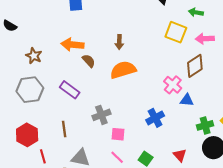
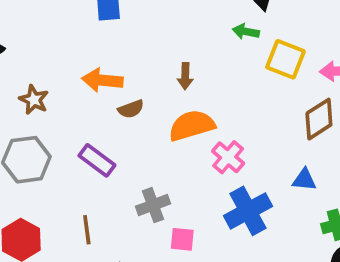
green arrow: (196, 12) -> (246, 32), moved
brown semicircle: (89, 61) -> (131, 109), turned 112
pink cross: (173, 85) -> (228, 157), moved
blue cross: (155, 118) -> (248, 211), size x1.4

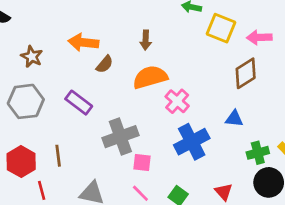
brown semicircle: (131, 109) -> (105, 64), turned -30
gray cross: (153, 205) -> (120, 137), size x1.4
brown line: (87, 230) -> (58, 156), moved

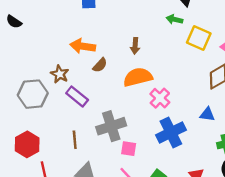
brown star: (32, 57) -> (60, 74), moved
brown line: (58, 156) -> (75, 140), moved

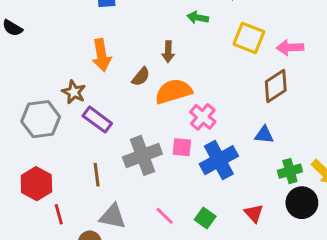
green arrow: (174, 19) -> (198, 18), moved
orange arrow: (83, 46) -> (102, 55), turned -105
brown semicircle: (100, 65) -> (141, 77), moved
pink square: (129, 149) -> (182, 147), moved

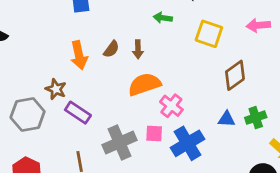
pink arrow: (290, 47) -> (258, 25), moved
brown semicircle: (141, 77) -> (111, 49), moved
green cross: (290, 171) -> (256, 118), moved

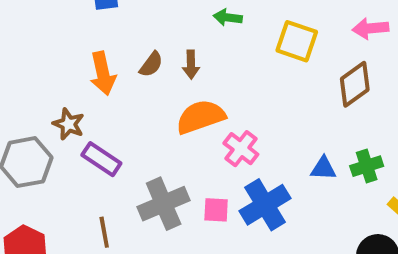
brown diamond: (235, 75) -> (355, 84), moved
pink square: (154, 134) -> (216, 210), moved

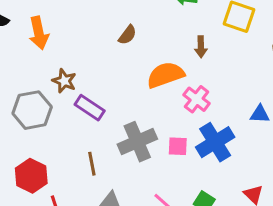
brown arrow: (191, 65) -> (201, 47), moved
orange arrow: (103, 73) -> (39, 33), moved

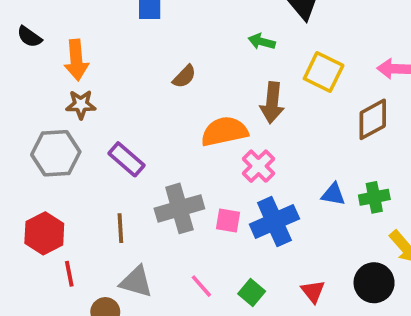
brown arrow: (201, 47) -> (272, 103), size x1.5
brown star: (64, 81) -> (81, 104), moved, turned -30

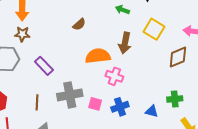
pink cross: (258, 166) -> (114, 76), turned -30
blue triangle: (333, 194) -> (152, 111), moved
blue cross: (274, 222) -> (120, 107), size x0.7

